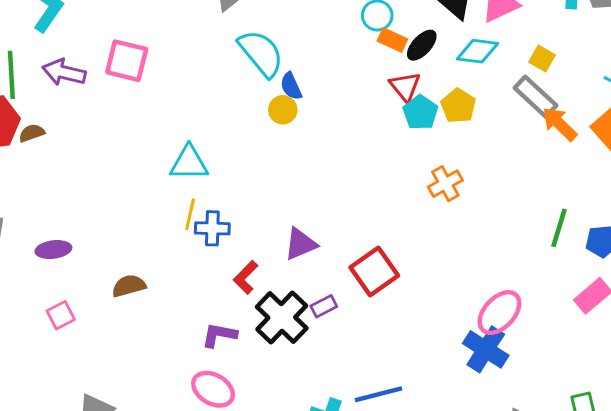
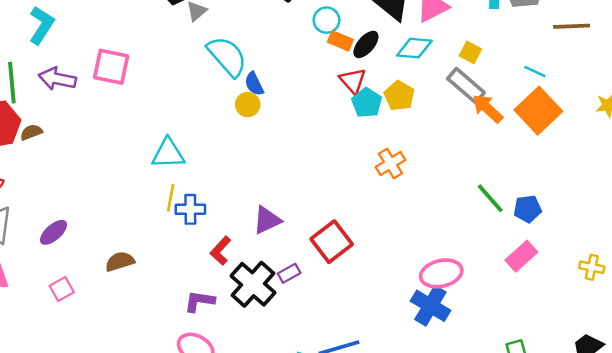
green line: (559, 228) -> (490, 198), turned -56
purple ellipse: (53, 250) -> (53, 232), turned -32
pink ellipse: (499, 313) -> (441, 273), turned 36

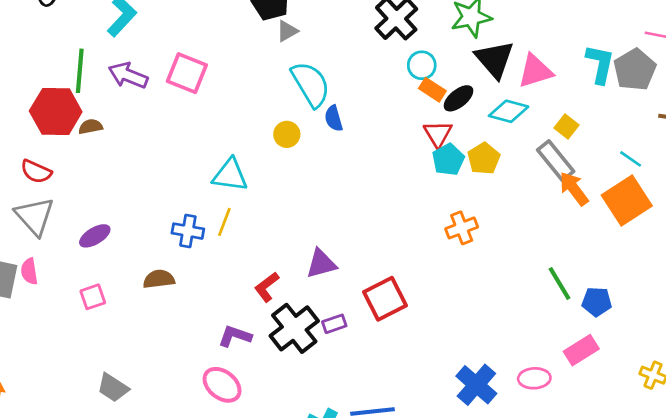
yellow circle: (248, 105) -> (287, 134), moved
blue cross: (190, 209) -> (188, 231), moved
pink ellipse: (441, 273) -> (534, 378), moved, size x0.7

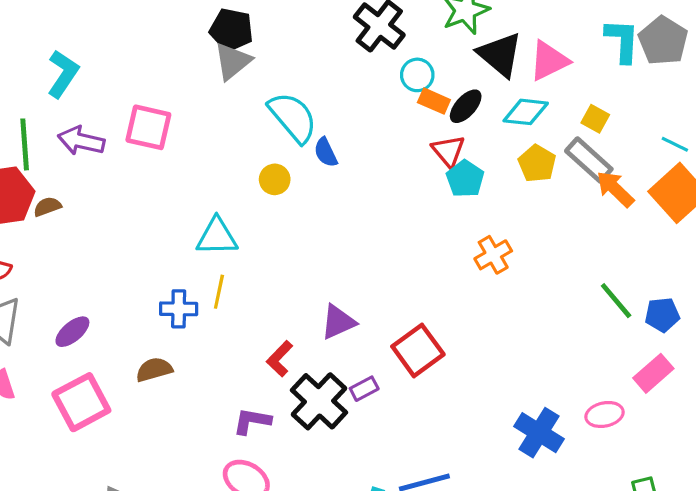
gray triangle: (287, 31) -> (233, 61), moved, size x1.5
yellow pentagon: (484, 159) -> (537, 163), moved
pink square: (93, 297) -> (81, 402), size x1.8

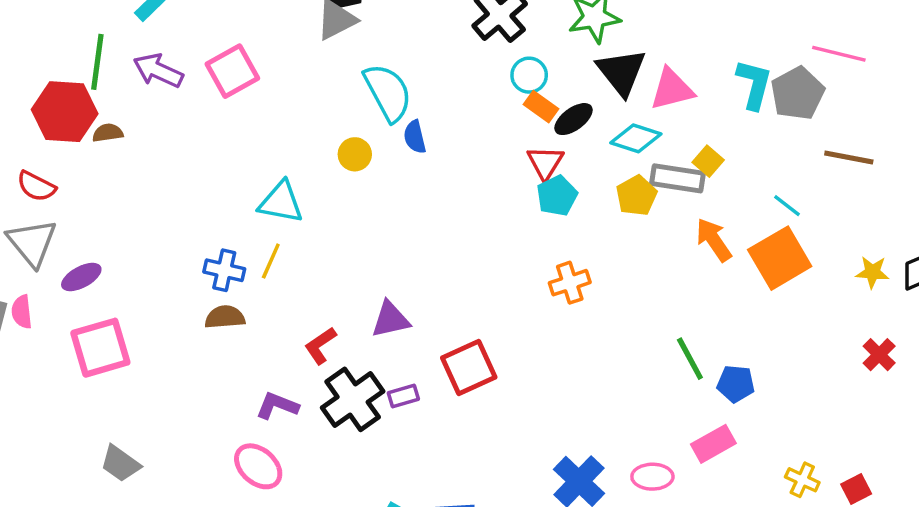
pink square: (148, 127) -> (232, 71), turned 36
gray rectangle: (589, 160) -> (677, 178), moved, turned -45
purple ellipse: (72, 332) -> (81, 277), moved
brown semicircle: (154, 370) -> (225, 317), moved

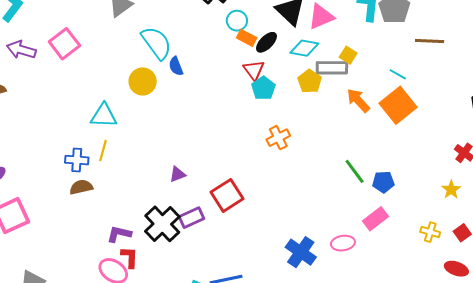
yellow circle: (355, 154) -> (143, 81), size x1.4
yellow star: (872, 272) -> (451, 190), moved, turned -30
purple triangle: (391, 319) -> (177, 174), size x0.7
red L-shape: (320, 346) -> (130, 257), moved, turned 135
purple rectangle: (403, 396) -> (191, 218), size x1.4

